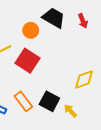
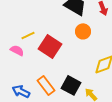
orange circle: (31, 30) -> (83, 31), moved

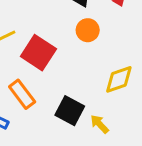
orange rectangle: (46, 85) -> (22, 94), moved

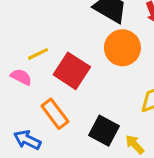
orange circle: (88, 30) -> (122, 48), size x1.5

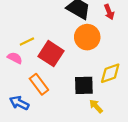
black square: (104, 131) -> (84, 85), moved, turned -30

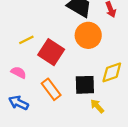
pink semicircle: (15, 58) -> (19, 72), moved
orange rectangle: (39, 84) -> (51, 89), moved

